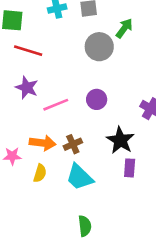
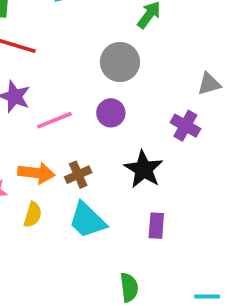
gray circle: (99, 47) -> (120, 62), moved
purple rectangle: (130, 168) -> (156, 226), moved
green semicircle: (85, 226) -> (129, 287), moved

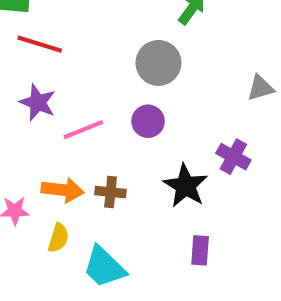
purple cross: (185, 126) -> (233, 157), moved
brown cross: (78, 175) -> (111, 192), turned 30
cyan trapezoid: (87, 220) -> (104, 267), moved

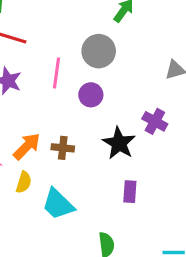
pink line: (83, 130) -> (56, 73), moved, turned -60
orange arrow: (63, 190) -> (27, 146), turned -52

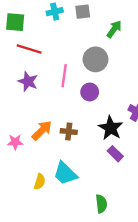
yellow semicircle: (24, 182) -> (40, 182), moved
purple rectangle: (130, 192) -> (115, 154), moved, turned -49

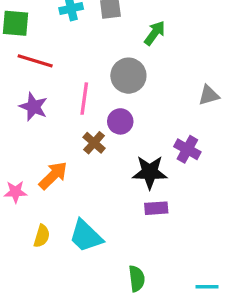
black star: (111, 128) -> (150, 172), turned -30
brown cross: (69, 132) -> (94, 143), moved, turned 35
purple rectangle: (115, 154) -> (156, 208), turned -49
yellow semicircle: (40, 182) -> (42, 236), moved

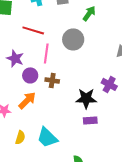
red line: (35, 61) -> (33, 30), moved
purple circle: (120, 121) -> (30, 75), moved
brown cross: (94, 143) -> (52, 80), turned -32

